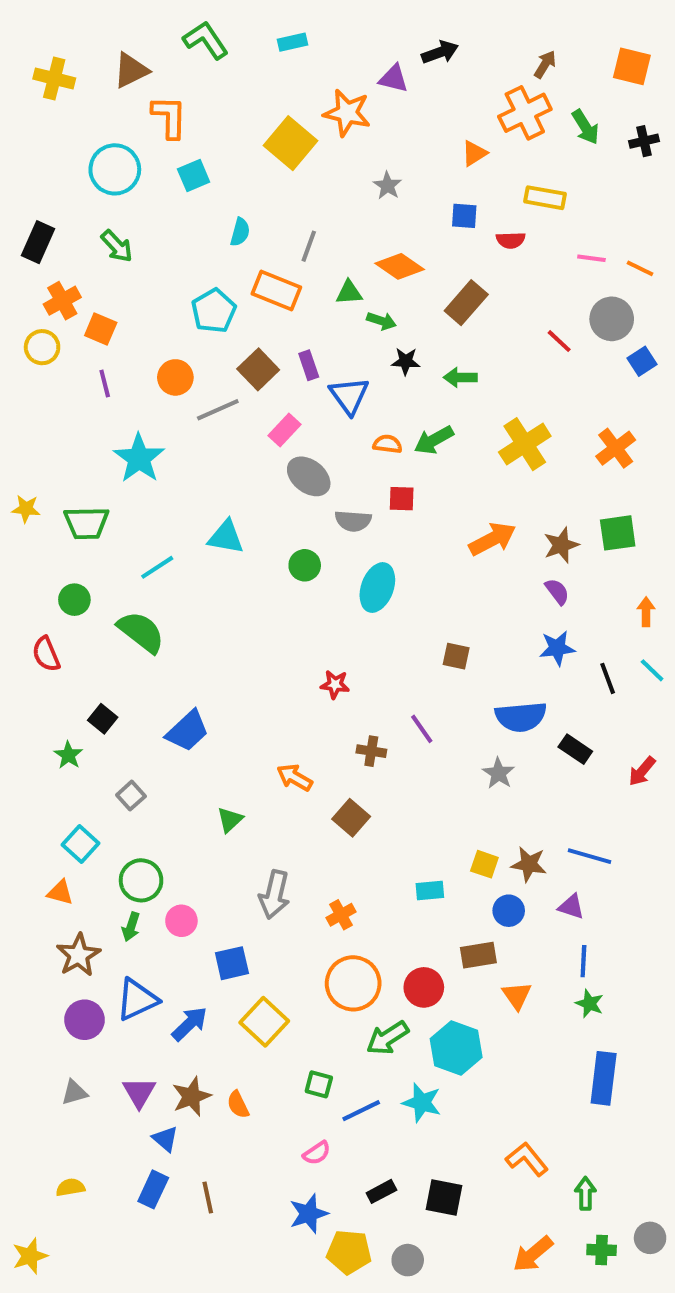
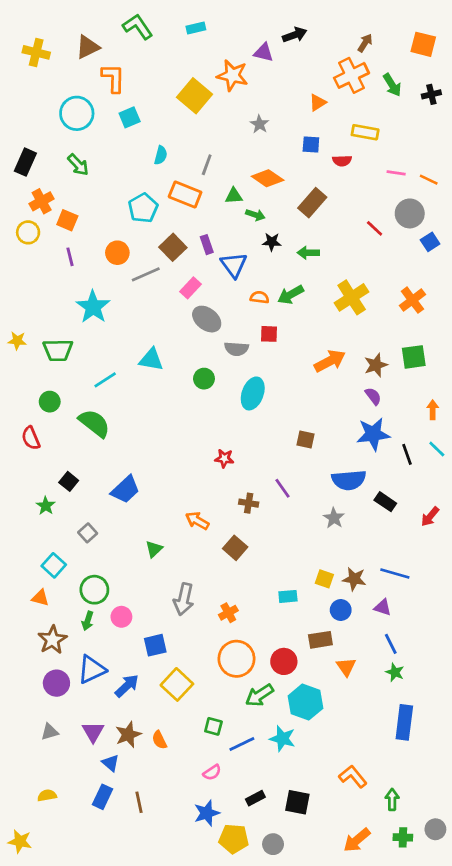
blue star: (557, 648) -> (373, 434), size x1.4
blue line: (583, 961) -> (391, 644), turned -30
yellow star: (30, 1256) -> (20, 841), turned 30

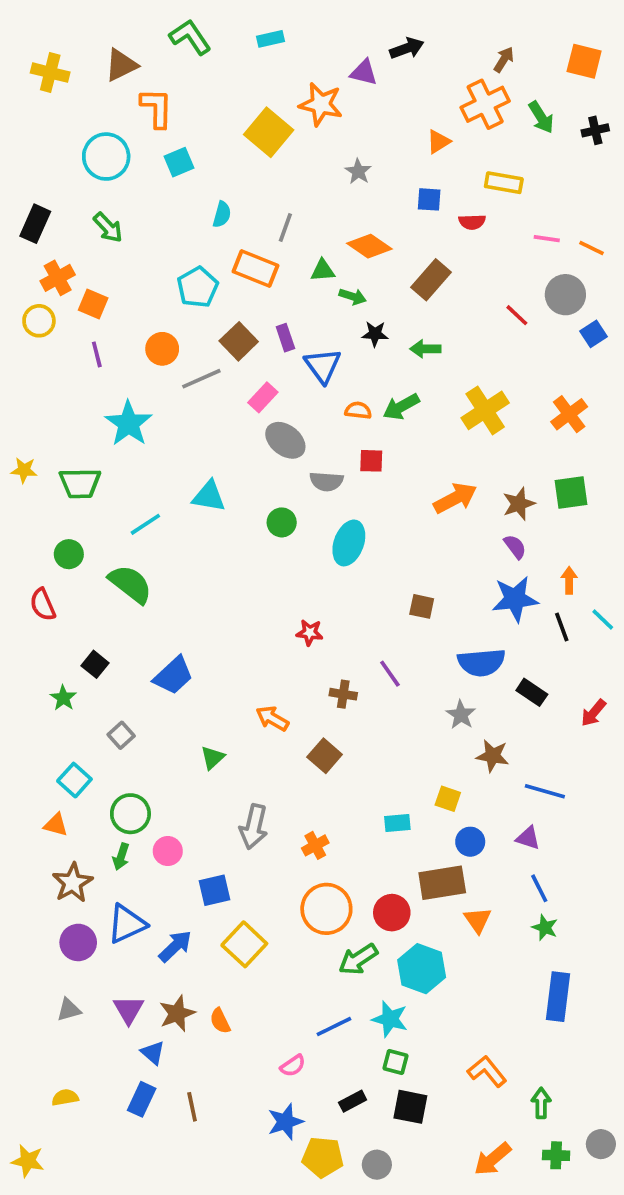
orange arrow: (433, 410) -> (569, 580), moved
brown star: (354, 579) -> (493, 756), moved
brown rectangle: (320, 640) -> (442, 883), size x1.4
green square: (213, 726) -> (396, 1062), moved

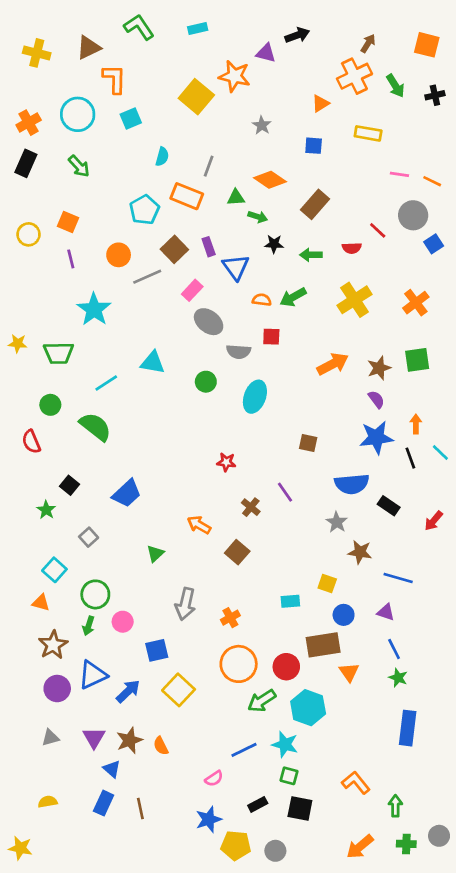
red semicircle: (472, 222) -> (352, 248), moved
orange cross: (58, 278) -> (29, 123), moved
brown cross: (343, 694) -> (251, 507), turned 30

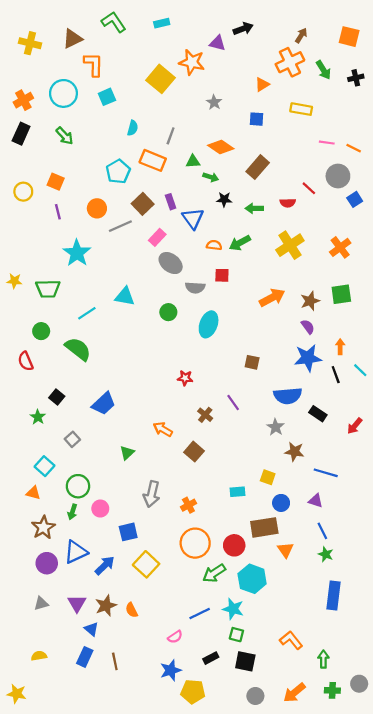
gray circle: (275, 851) -> (255, 696), moved

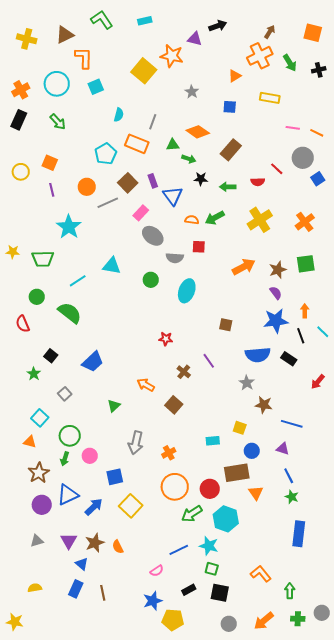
black rectangle: (318, 414) -> (289, 359), moved

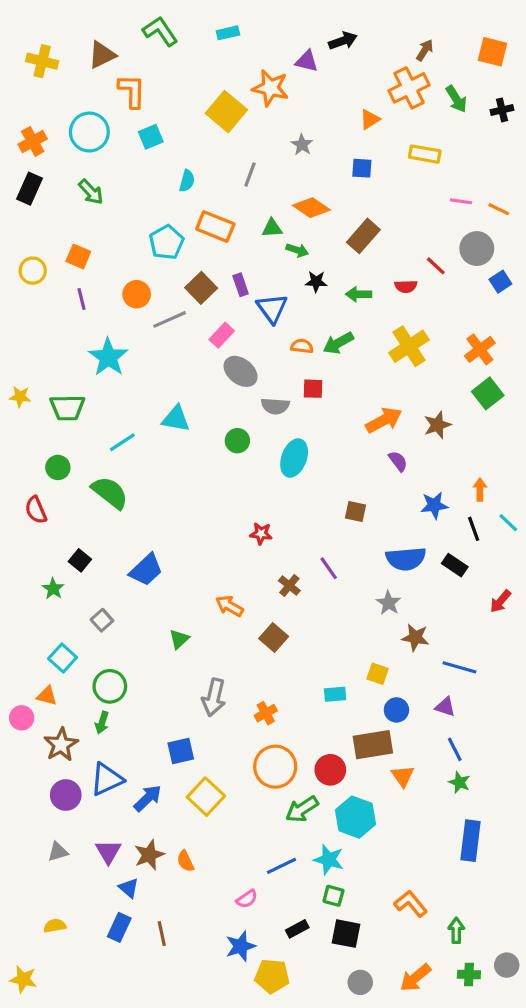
gray line: (153, 122) -> (250, 175), moved
green square: (306, 264) -> (488, 393), moved, turned -30
purple semicircle: (276, 293) -> (398, 461), moved
blue star: (276, 321) -> (434, 505), size x0.7
pink circle: (90, 456) -> (22, 718), moved

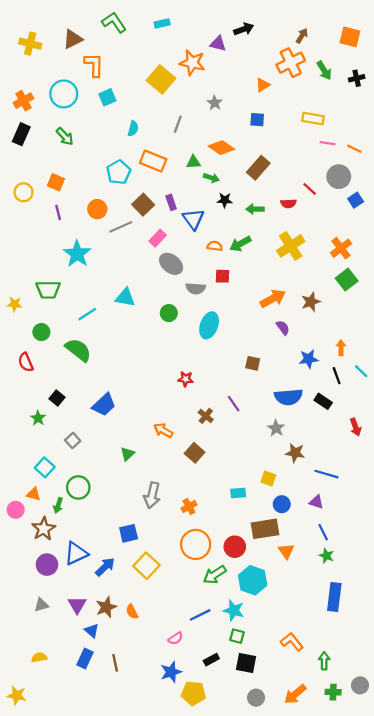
yellow rectangle: (425, 154) -> (313, 119), moved
yellow star: (20, 397) -> (15, 304), moved
red arrow: (500, 601) -> (356, 427), turned -60
green arrow: (102, 723) -> (58, 505), moved

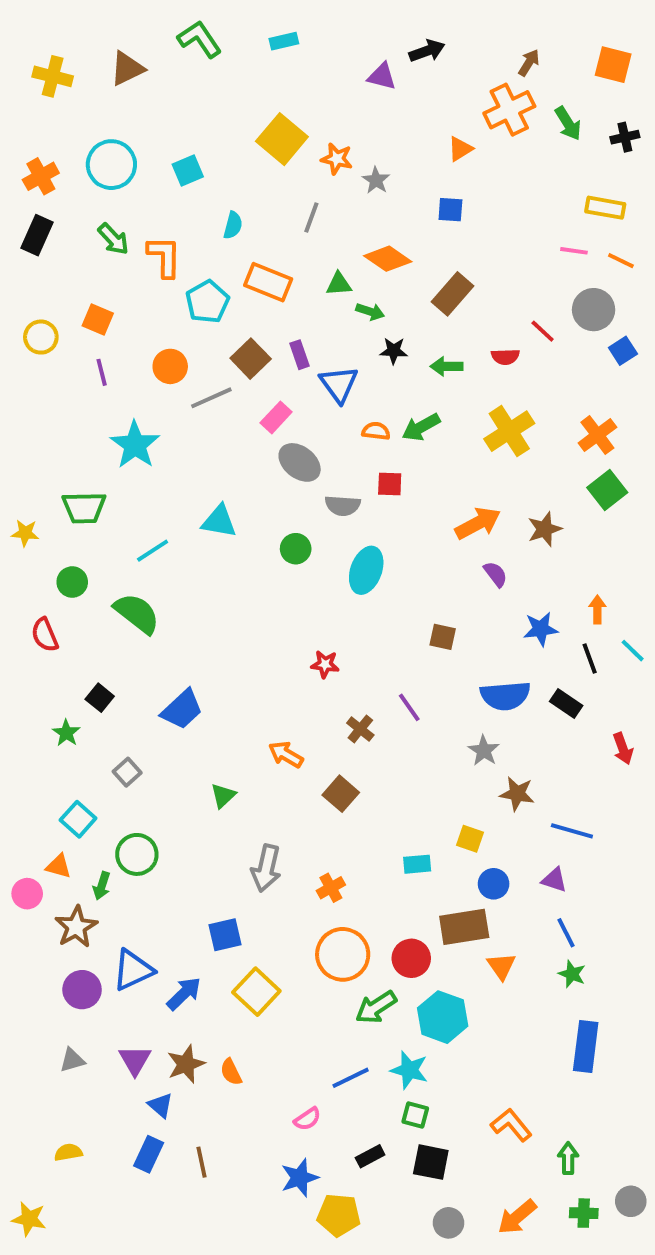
orange star: (192, 63) -> (337, 159), moved, size x0.7
orange L-shape: (94, 65) -> (164, 257), moved
yellow rectangle: (313, 119) -> (605, 208), moved

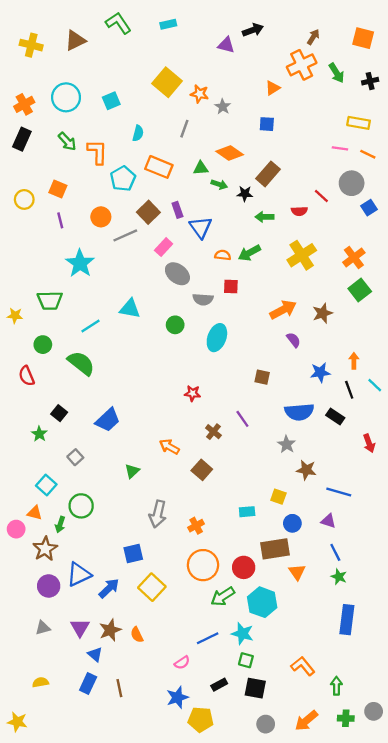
black star: (394, 351) -> (245, 194), moved

